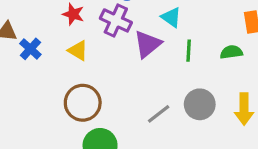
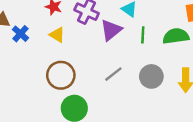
green semicircle: (231, 52) -> (176, 36), size x1.5
gray line: (159, 114) -> (113, 74), moved

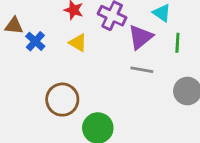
gray line: (113, 74) -> (142, 70), moved, turned 48
brown circle: (61, 75) -> (62, 100), moved

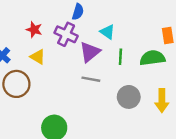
brown circle: (62, 100) -> (16, 84), moved

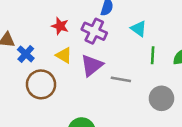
purple triangle: (90, 52) -> (92, 65), moved

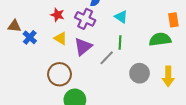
green line: (153, 55) -> (120, 42), moved
gray line: (121, 79) -> (107, 58), turned -56
brown circle: (41, 84) -> (59, 74), moved

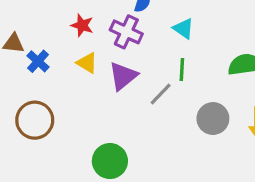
brown circle: (59, 74) -> (35, 120), moved

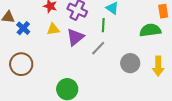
yellow triangle: (87, 63) -> (53, 29), turned -40
green line: (182, 69) -> (103, 25), moved

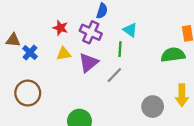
gray circle: (130, 63) -> (153, 107), moved

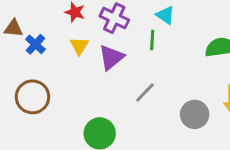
yellow triangle: (64, 54) -> (79, 46), turned -49
gray line: (114, 75) -> (145, 93), moved

